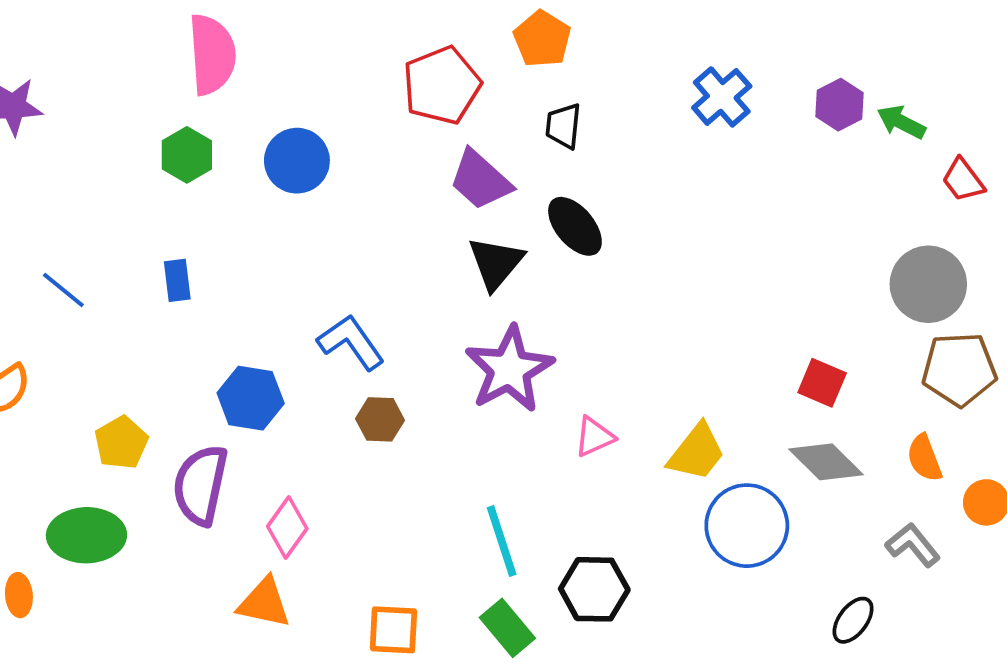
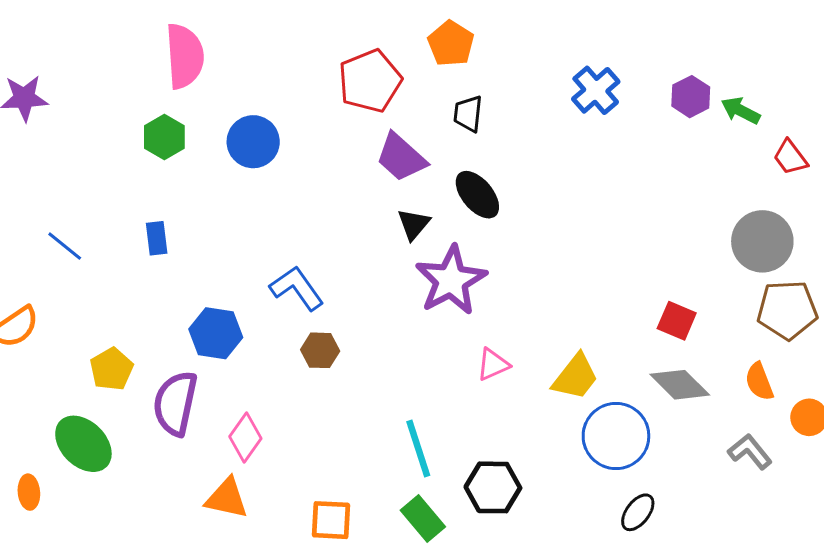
black triangle: (496, 263) -> (414, 224), size x0.7
purple star: (509, 369) -> (451, 280), moved
green ellipse: (86, 535) -> (83, 444), turned 46
black ellipse: (853, 620) -> (638, 512), moved

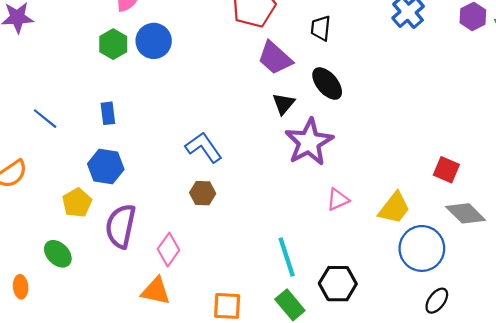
blue circle: (253, 142) -> (154, 41), moved
red square: (677, 321) -> (446, 170), moved
blue hexagon: (216, 333) -> (106, 167), moved
brown hexagon: (320, 350) -> (203, 193), moved
green ellipse: (83, 444) -> (58, 254), size x0.7

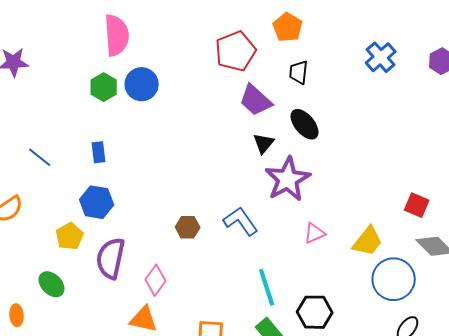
blue L-shape: (204, 147) -> (241, 221), moved

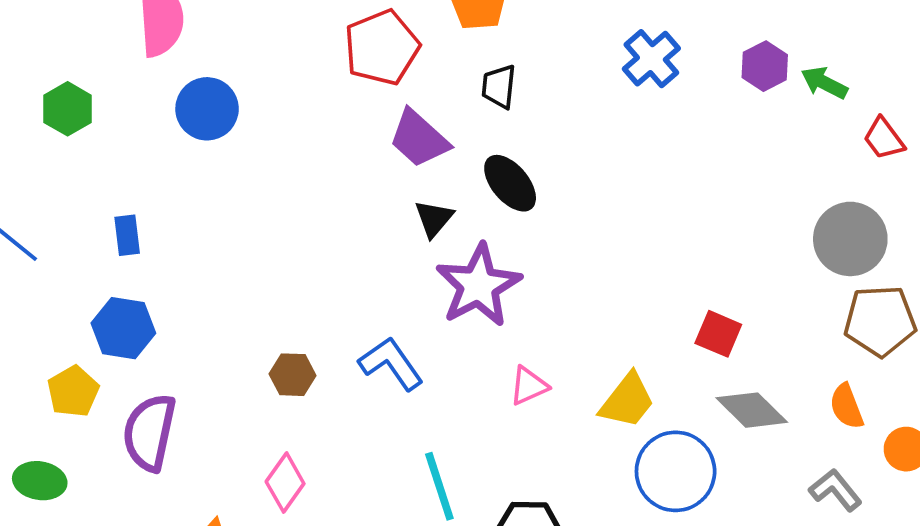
green hexagon: (104, 87) -> (68, 109), moved
pink diamond: (156, 280) -> (285, 483), moved
green ellipse: (52, 284) -> (40, 481), turned -36

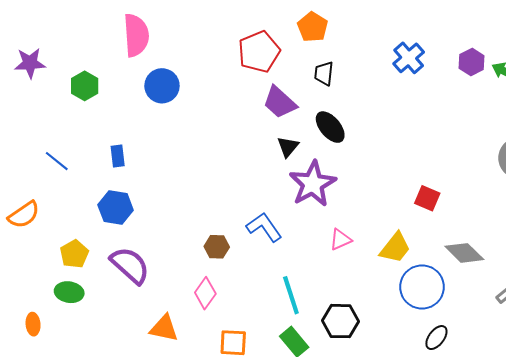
red square: (718, 334) -> (427, 198), moved
brown hexagon: (293, 375) -> (217, 247), moved
yellow pentagon: (73, 391) -> (74, 254), moved
purple semicircle: (149, 432) -> (130, 265), turned 120

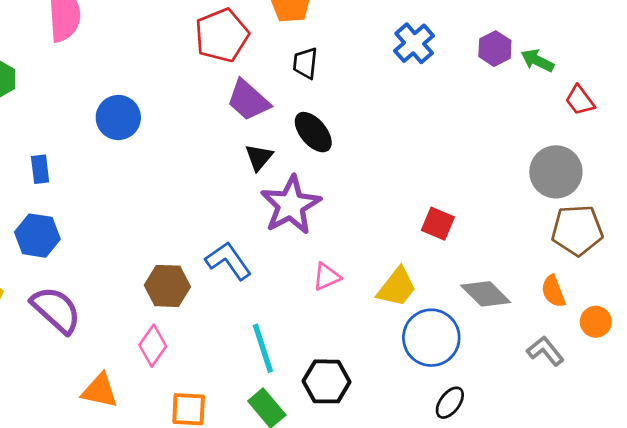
blue circle: (162, 86) -> (118, 118), moved
brown hexagon: (217, 247) -> (167, 286), size x1.4

